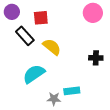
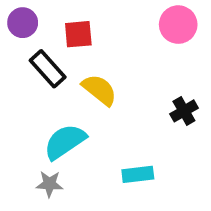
black cross: (96, 58) -> (184, 111), turned -32
gray star: (54, 99) -> (50, 184), moved

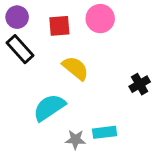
pink circle: (178, 25) -> (100, 19), moved
black rectangle: (48, 69) -> (20, 49), moved
gray star: (50, 184) -> (75, 140), moved

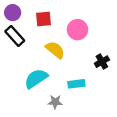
pink circle: (100, 19) -> (77, 30), moved
cyan rectangle: (105, 132) -> (76, 84), moved

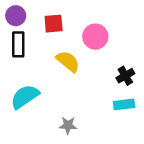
black rectangle: (15, 36) -> (18, 44), turned 42
cyan semicircle: (36, 79) -> (25, 97), moved
cyan rectangle: (76, 84) -> (124, 104), moved

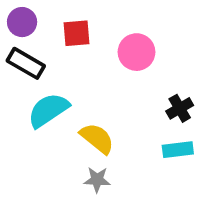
black rectangle: (18, 44) -> (26, 63), turned -60
yellow semicircle: (68, 61) -> (97, 138), moved
cyan semicircle: (25, 97) -> (48, 110), moved

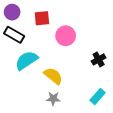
pink circle: (137, 52) -> (66, 36), moved
cyan rectangle: (178, 150) -> (98, 97), moved, turned -42

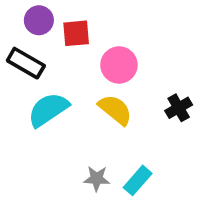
purple circle: (12, 12) -> (39, 20), moved
yellow semicircle: (53, 76) -> (115, 110), moved
cyan rectangle: (98, 97) -> (138, 180), moved

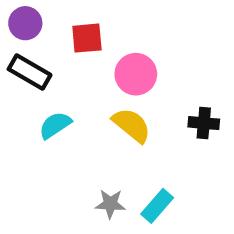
purple circle: (39, 20) -> (25, 23), moved
black cross: (179, 108) -> (204, 123), turned 35
cyan semicircle: (48, 110) -> (55, 125), size x0.7

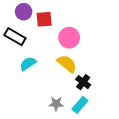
purple circle: (25, 23) -> (24, 12), moved
black cross: (204, 123) -> (83, 82), moved, turned 32

